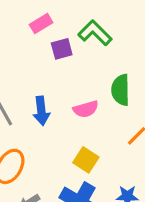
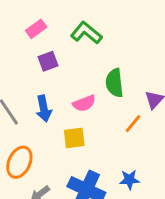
purple square: (62, 49) -> (48, 61), moved
yellow square: (86, 160) -> (74, 138), moved, turned -35

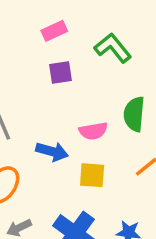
blue arrow: (44, 109) -> (52, 151), moved, turned -75
yellow square: (74, 138) -> (92, 175), moved

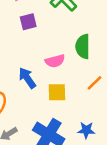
blue arrow: (52, 151) -> (27, 78), turned -135

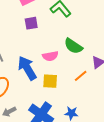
green semicircle: (83, 46) -> (73, 46), turned -60
blue arrow: (27, 78) -> (27, 68), size x1.4

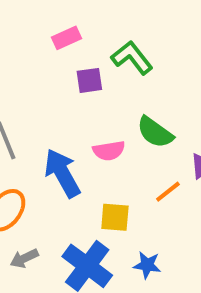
purple square: (31, 23) -> (89, 80), moved
yellow square: (50, 81) -> (115, 217), moved

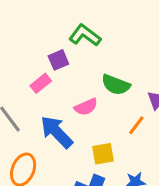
pink rectangle: (66, 38) -> (41, 83), moved

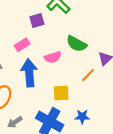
pink rectangle: (41, 83) -> (22, 45), moved
blue arrow: (57, 132) -> (29, 73), turned 32

